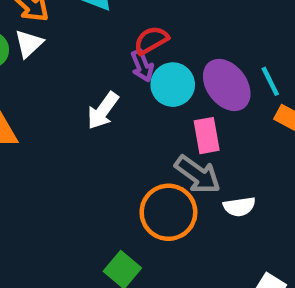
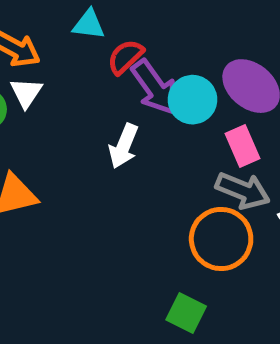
red semicircle: (151, 40) -> (125, 57), moved
purple arrow: (142, 66) -> (155, 87), size x1.6

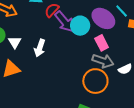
white triangle: (26, 93) -> (15, 42), moved
white arrow: (124, 146) -> (40, 48), moved

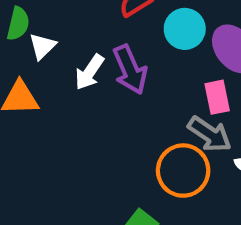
purple arrow: (64, 22) -> (130, 70), moved
cyan circle: (80, 26) -> (185, 29), moved

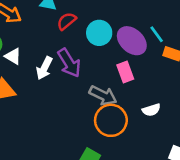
white triangle: (42, 46) -> (13, 56), turned -36
gray arrow: (210, 134) -> (103, 96), moved

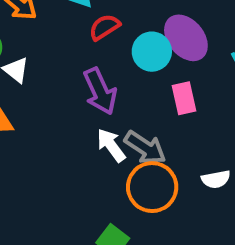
purple ellipse: (132, 41) -> (186, 38), moved
white arrow: (44, 68) -> (111, 145), moved, turned 110
pink rectangle: (125, 72) -> (184, 98), moved

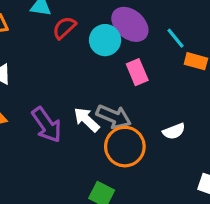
purple arrow: (100, 91) -> (47, 125), moved

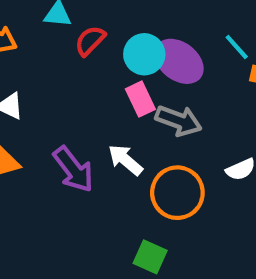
purple ellipse: (130, 24) -> (179, 61), moved
pink rectangle: (137, 72) -> (140, 99), moved
gray arrow: (114, 117) -> (179, 121), moved

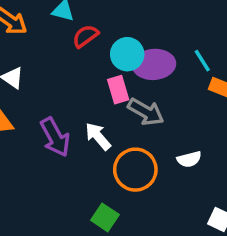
purple ellipse: (179, 61) -> (154, 64), turned -51

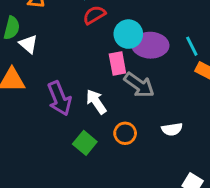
orange circle: (135, 170) -> (125, 133), size x0.6
green square: (105, 217) -> (85, 143), moved

